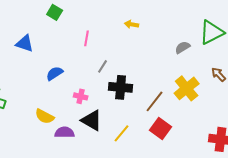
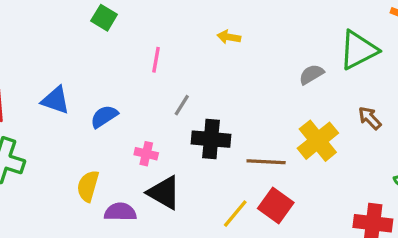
blue triangle: (25, 43) -> (56, 100), moved
brown line: (155, 101) -> (266, 162), turned 55
yellow semicircle: (45, 116) -> (88, 186), turned 78
yellow line: (122, 133) -> (235, 214), moved

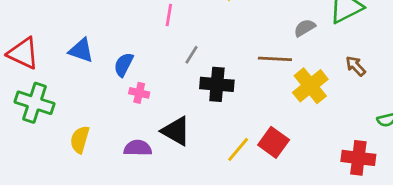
blue semicircle: (104, 116) -> (124, 65), turned -30
pink cross: (146, 154) -> (139, 93), moved
brown line: (266, 162) -> (275, 59), moved
yellow semicircle: (88, 186) -> (80, 140), moved

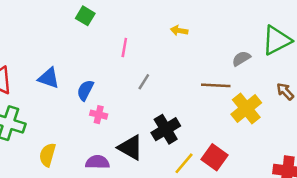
black cross: (217, 84) -> (166, 129), moved, turned -36

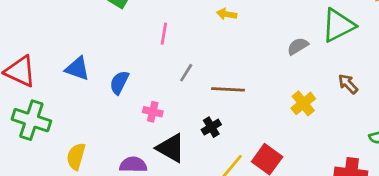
brown line: (216, 85) -> (228, 89), moved
yellow cross: (246, 109) -> (303, 103), size x0.7
pink cross: (99, 115) -> (153, 112), moved
black cross: (166, 129) -> (211, 127), size x0.6

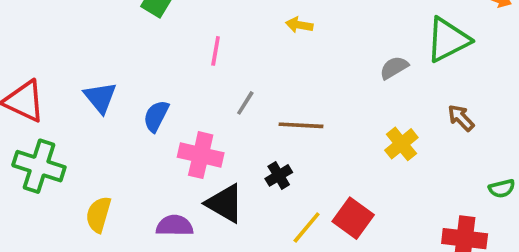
blue triangle: (77, 69) -> (100, 97), turned 32
pink cross: (153, 112) -> (201, 155), size x1.6

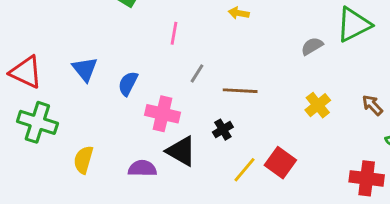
brown arrow: (461, 118) -> (372, 105), moved

